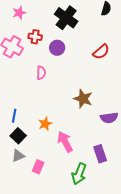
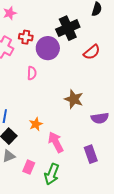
black cross: (66, 18) -> (68, 28), moved, turned 30
purple circle: (57, 48) -> (48, 48), size x1.5
green arrow: (79, 174) -> (52, 174), moved

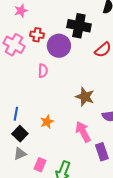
black cross: (68, 28) -> (79, 26), turned 35
pink arrow: (56, 142) -> (83, 132), moved

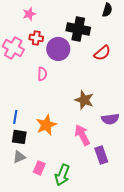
pink star: (21, 11) -> (29, 14), moved
orange star: (47, 122) -> (46, 125), size x1.5
black square: (20, 134) -> (19, 137), turned -35

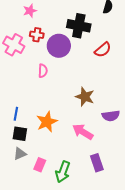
pink arrow: (82, 135) -> (83, 132), turned -30
purple rectangle: (101, 155) -> (97, 163), moved

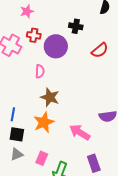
black cross: (79, 26) -> (76, 26), size x0.6
brown star: (85, 97) -> (50, 97), moved
pink rectangle: (40, 165) -> (42, 158), moved

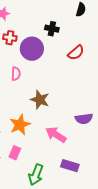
brown star: (50, 97) -> (40, 100), moved
pink rectangle: (42, 158) -> (15, 153), moved
purple rectangle: (94, 163) -> (70, 166), turned -54

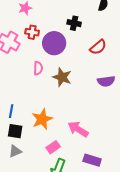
brown star: (40, 100) -> (62, 77), moved
purple semicircle: (84, 119) -> (106, 81), moved
pink rectangle: (15, 153) -> (53, 147), moved, turned 32

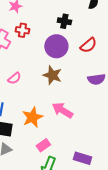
purple circle: (54, 43) -> (56, 46), moved
pink semicircle: (38, 68) -> (14, 78), moved, turned 48
pink arrow: (78, 129) -> (62, 110), moved

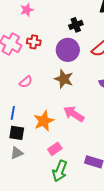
black cross: (64, 21) -> (76, 25), turned -32
red cross: (22, 30) -> (34, 42), moved

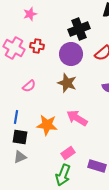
black cross: (76, 25) -> (79, 29), size x1.5
orange star: (44, 121) -> (47, 125), turned 30
pink rectangle: (55, 149) -> (68, 153), moved

